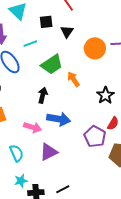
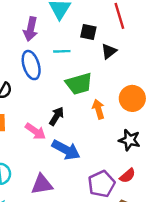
orange circle: (95, 48) -> (132, 98), moved
black star: (105, 95) -> (129, 140), turned 30
pink arrow: (33, 127) -> (35, 131), moved

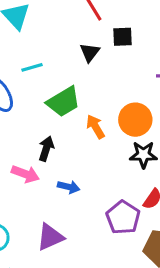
black square: (88, 32) -> (122, 37), moved
orange circle: (132, 98) -> (135, 120), moved
blue arrow: (66, 150) -> (69, 187), size x0.6

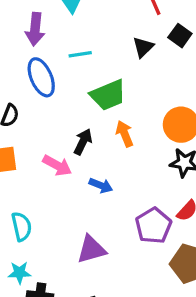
black square: (122, 37) -> (180, 36), turned 30
orange arrow: (95, 127) -> (125, 134), moved
purple triangle: (50, 237) -> (91, 249), moved

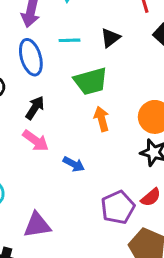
black triangle: (143, 47) -> (110, 38), moved
black arrow: (83, 142) -> (35, 108), moved
purple triangle: (91, 249) -> (37, 225), moved

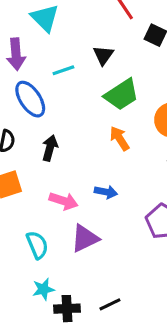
green trapezoid: (91, 81) -> (122, 95), moved
pink arrow: (36, 141) -> (64, 201), moved
purple triangle: (37, 225) -> (85, 238), moved

